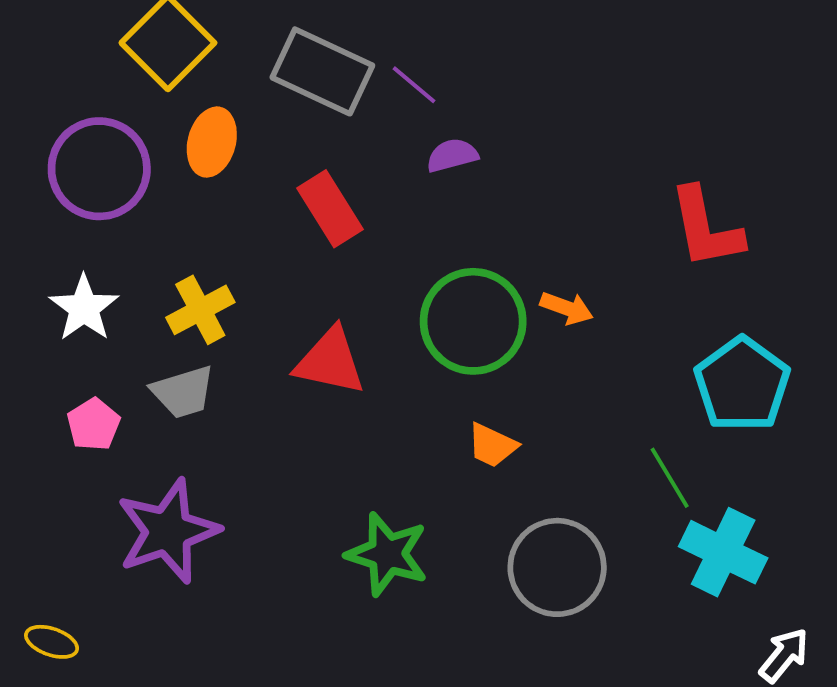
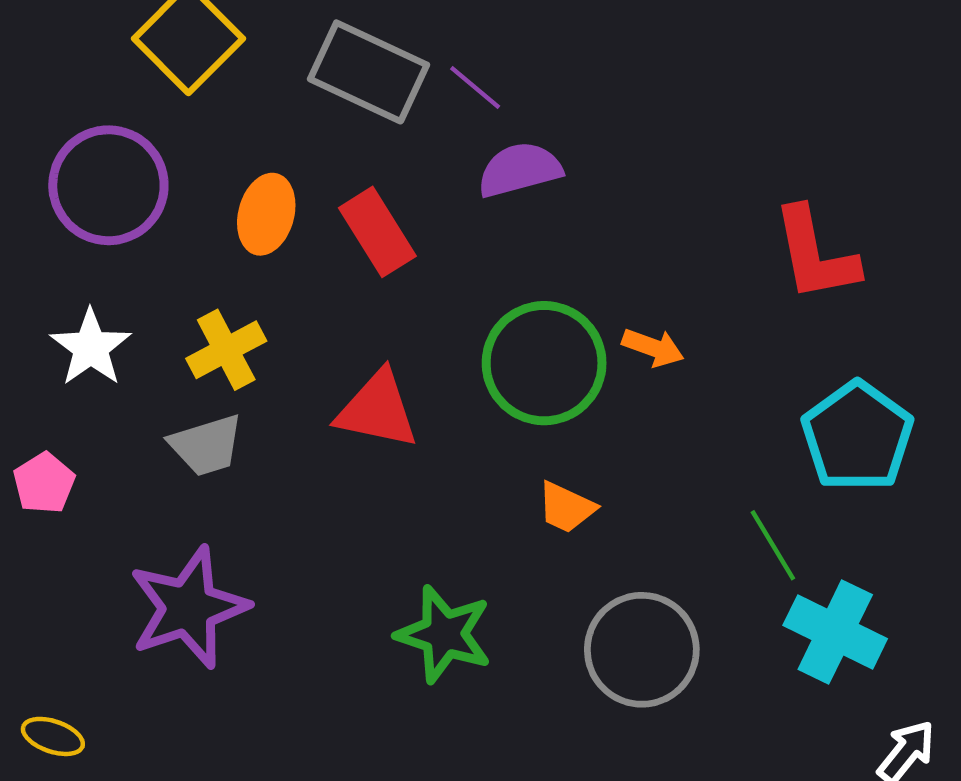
orange ellipse: (212, 142) -> (266, 214), moved
purple semicircle: (452, 155) -> (520, 170), size x1.4
pink pentagon: (93, 424) -> (44, 483), moved

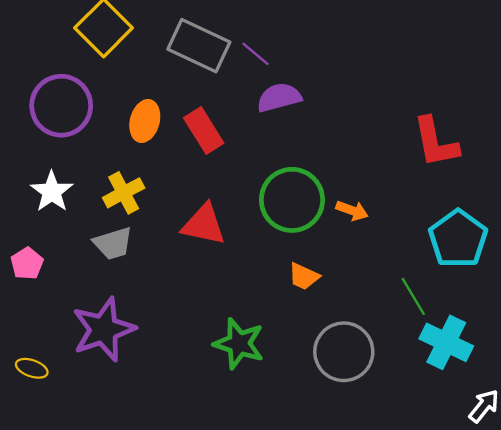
orange arrow: (653, 348) -> (352, 210), moved
yellow ellipse: (53, 736) -> (32, 368), moved

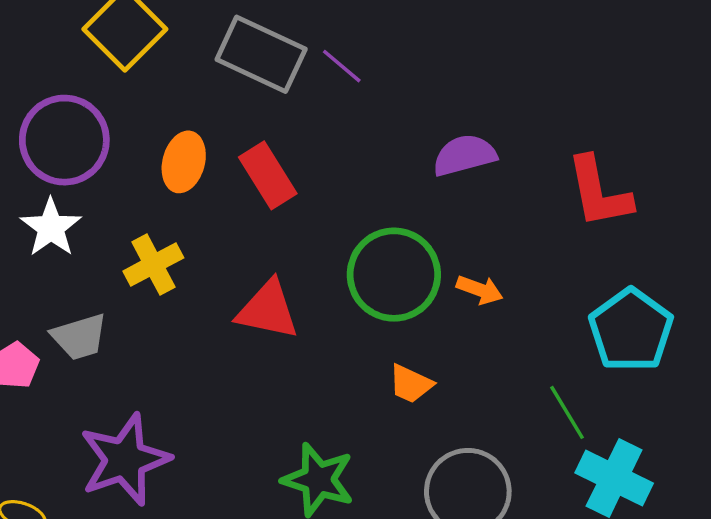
purple semicircle: (279, 97) -> (464, 155), moved
white star: (52, 192) -> (51, 227), moved
gray trapezoid: (113, 243) -> (79, 337), moved

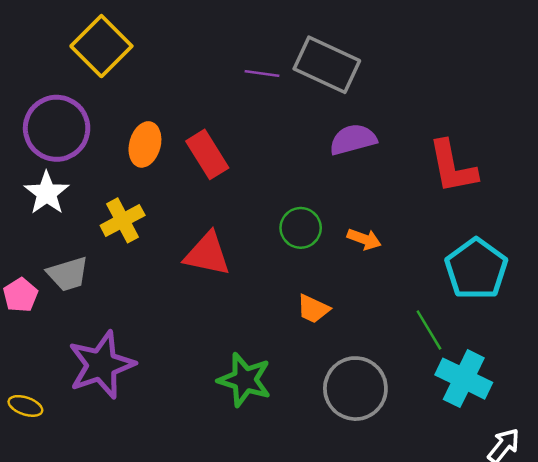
gray rectangle: (261, 54) -> (327, 65), moved
purple line: (342, 66) -> (262, 73), turned -32
green circle: (394, 275) -> (301, 228), size x0.6

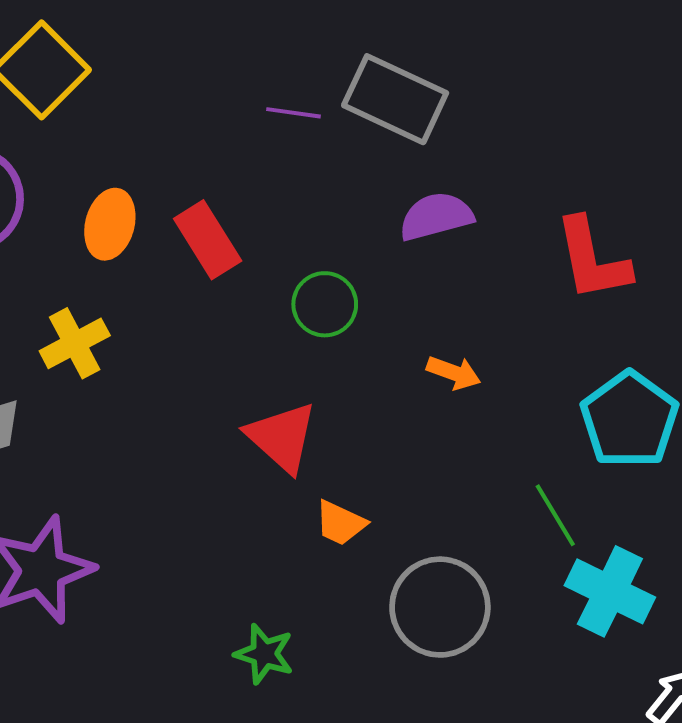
green circle: (301, 228) -> (325, 304), moved
red triangle: (207, 254) -> (282, 437), moved, turned 30
orange trapezoid: (313, 309) -> (340, 523), moved
green star: (245, 380) -> (264, 654), moved, size x0.7

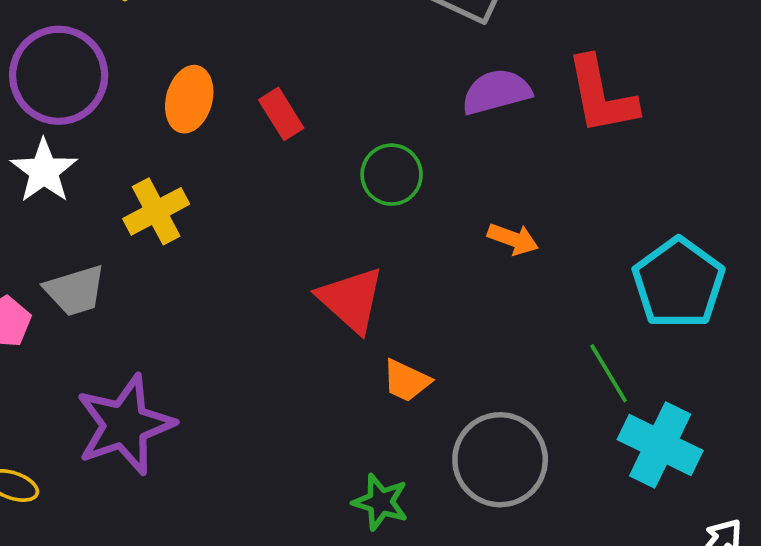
red rectangle: (208, 240) -> (281, 114), size x0.7
red L-shape: (592, 259) -> (601, 96), moved
green star: (264, 654) -> (381, 502), moved

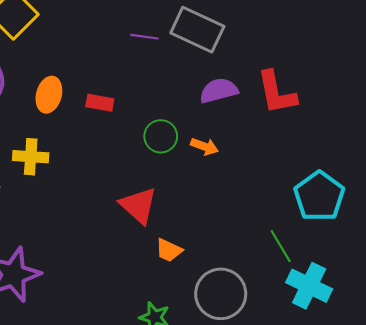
red rectangle: (281, 114) -> (100, 103), turned -48
yellow cross: (156, 211) -> (31, 157), turned 32
orange arrow: (513, 239) -> (204, 146), moved

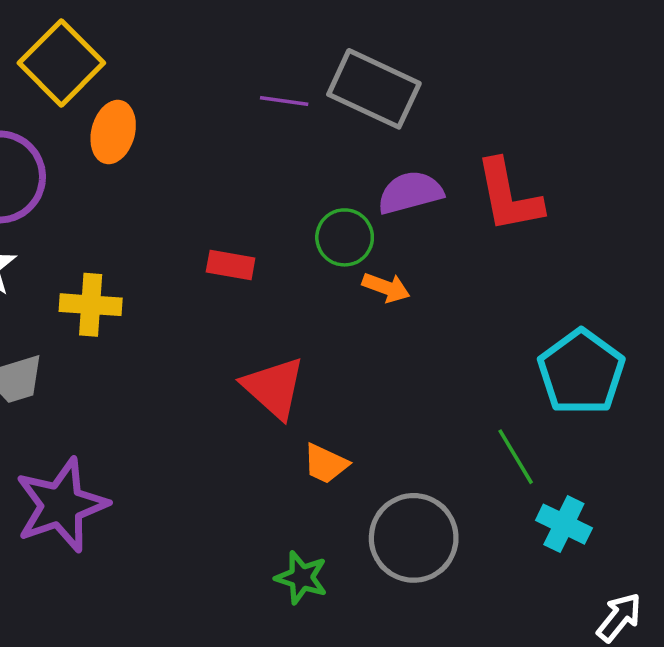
orange ellipse: (49, 95) -> (113, 132), moved
red rectangle: (100, 103) -> (231, 265), moved
green circle: (161, 136) -> (345, 237), moved
cyan cross: (309, 286) -> (564, 524), size x0.7

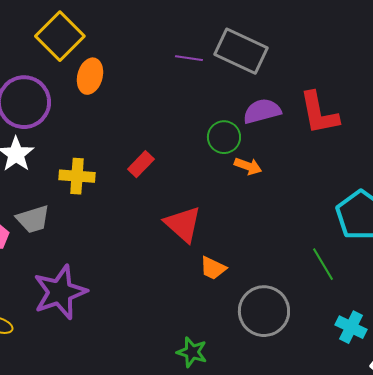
red rectangle: (231, 265) -> (141, 164), moved, turned -56
cyan cross: (564, 524) -> (351, 327), moved
green star: (301, 578) -> (192, 352), moved

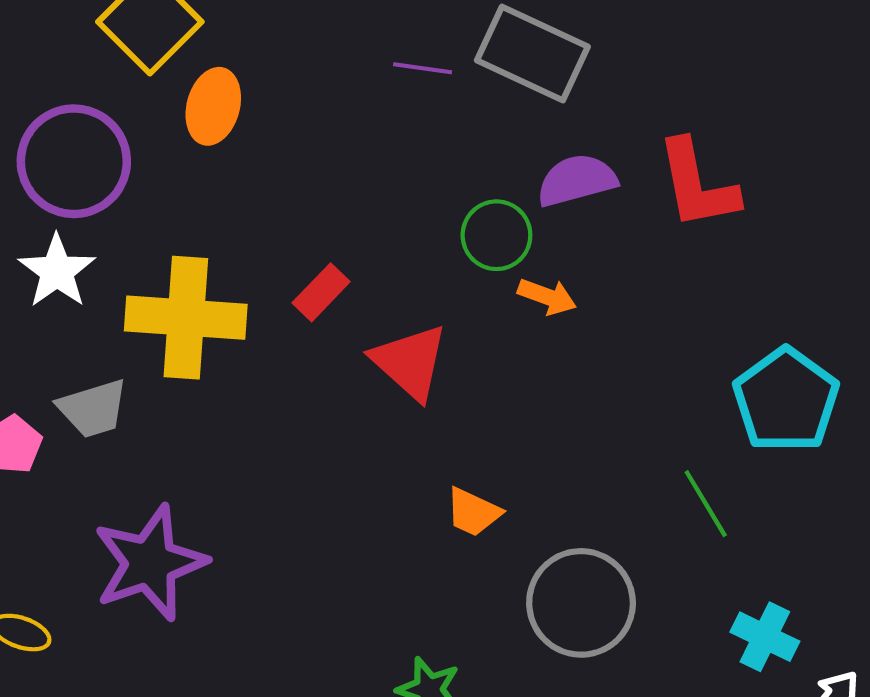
yellow cross: (77, 176) -> (186, 318), size x1.6
red triangle: (183, 224) -> (410, 362), moved

